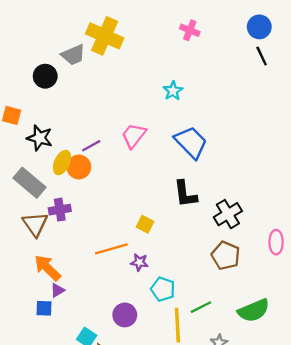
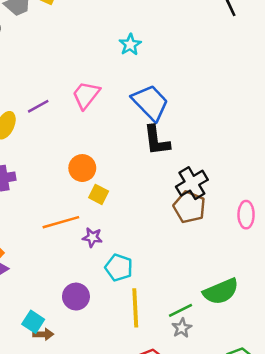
orange circle: (79, 167) -> (82, 168), moved
black L-shape: (185, 194) -> (157, 140), moved
brown pentagon: (226, 256) -> (189, 207), moved
green line: (201, 307) -> (181, 310), moved

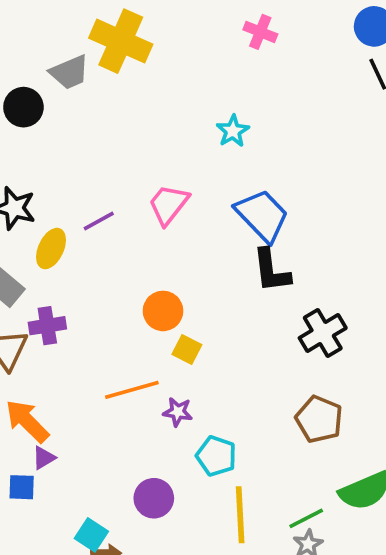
brown pentagon: (189, 207) -> (319, 419), moved

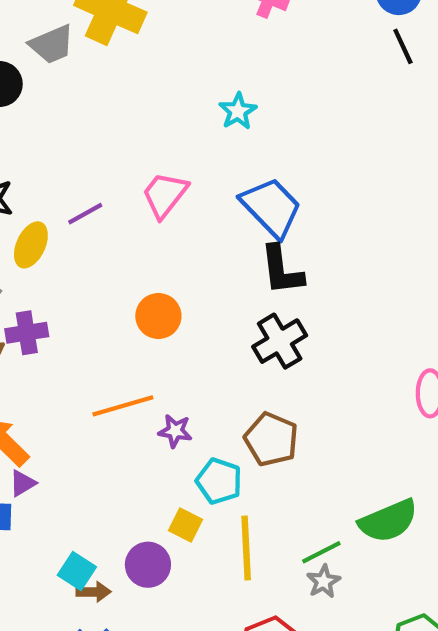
black cross: (323, 333) -> (280, 341), moved
yellow square: (187, 350) -> (186, 525), moved
brown pentagon: (319, 419) -> (271, 439), moved
purple circle: (154, 498) -> (148, 565), moved

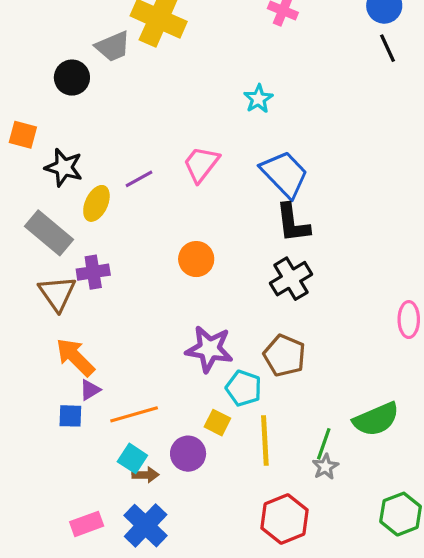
orange line: (123, 406) -> (134, 414), moved
purple star: (175, 431) -> (209, 349), size x1.8
green line: (321, 552) -> (324, 444), turned -44

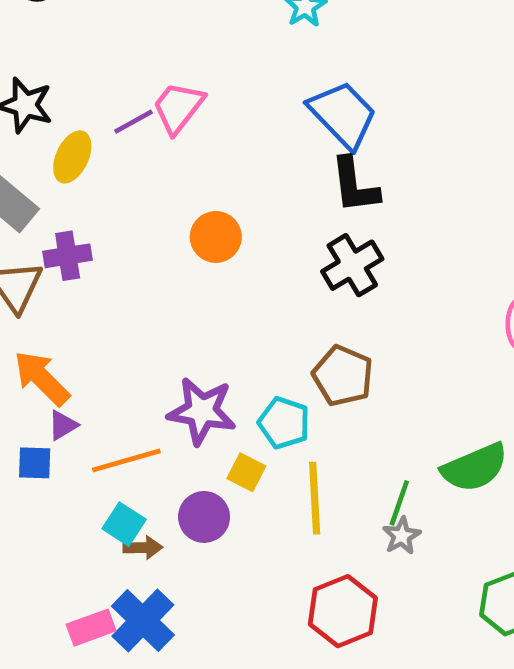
pink trapezoid: (201, 164) -> (178, 108), moved
purple star: (209, 349) -> (202, 411), moved
pink rectangle: (87, 524) -> (91, 628), moved

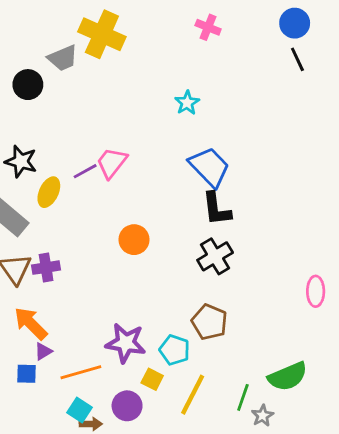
purple cross: (68, 256) -> (46, 268), moved
yellow line: (315, 498) -> (193, 395), turned 30
gray star: (402, 536) -> (263, 416), moved

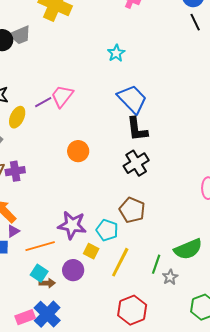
gray trapezoid: (63, 58) -> (20, 35), moved

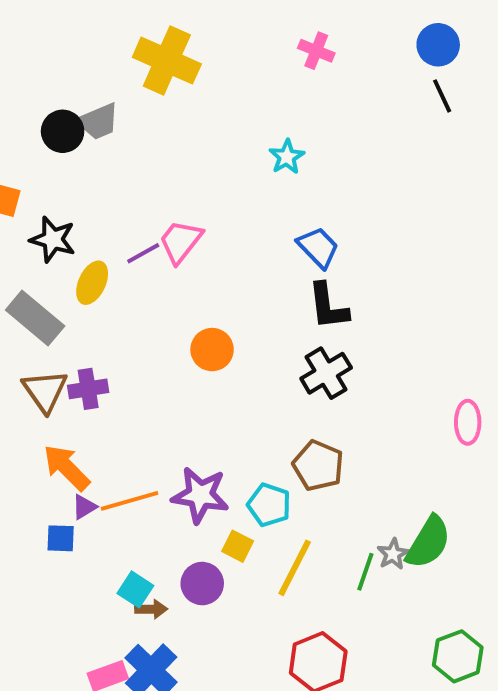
blue trapezoid: (132, 99) -> (318, 247), size x0.7
orange line: (40, 246) -> (129, 501), moved
green semicircle: (188, 249) -> (428, 542), turned -36
gray star: (170, 277) -> (393, 554), moved

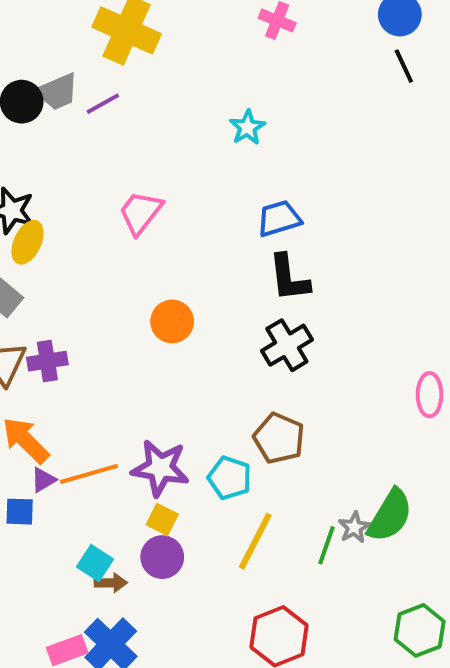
blue trapezoid: (318, 247) -> (279, 218), turned -63
purple line: (143, 253) -> (103, 104), moved
yellow ellipse: (92, 283) -> (28, 242), moved
yellow square: (238, 546) -> (162, 519), moved

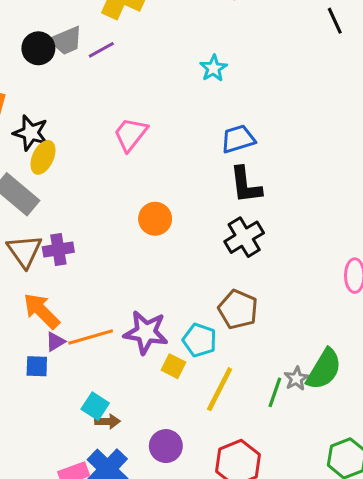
yellow square: (162, 519) -> (174, 366), moved
purple circle: (162, 557) -> (166, 446), moved

